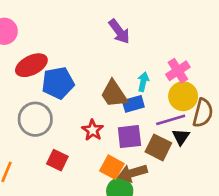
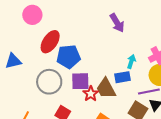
red ellipse: (31, 65) -> (50, 42), turned -35
brown trapezoid: (114, 94) -> (106, 88), moved
purple square: (129, 137) -> (80, 81), moved

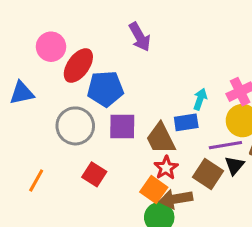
pink circle: (32, 15) -> (51, 47), moved
purple arrow: (117, 23) -> (140, 37), moved
red star: (91, 94) -> (166, 168), moved

